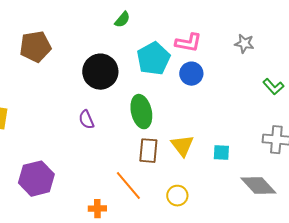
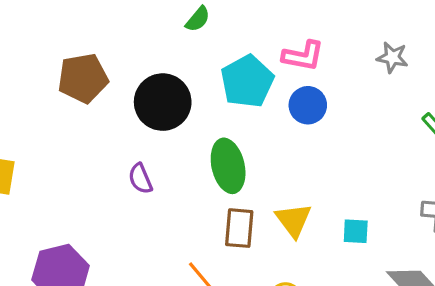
brown pentagon: (35, 47) -> (83, 78), moved

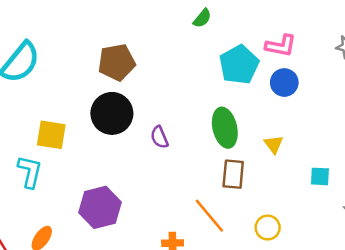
black circle: (163, 102) -> (112, 113), moved
yellow triangle: (293, 220) -> (274, 144), moved, size x0.7

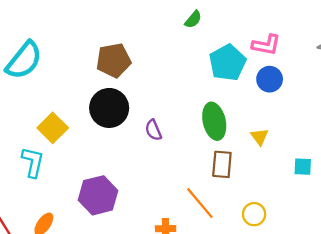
yellow square: (51, 135) -> (53, 128), turned 36

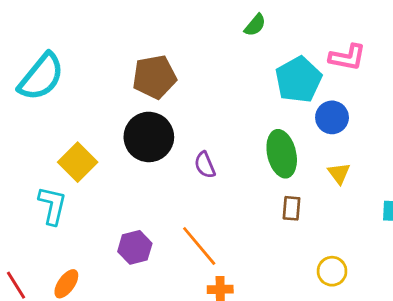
blue circle: (270, 79) -> (332, 117), moved
brown rectangle: (222, 164) -> (291, 208), size x0.7
purple hexagon: (98, 195) -> (135, 247), size x0.7
orange line: (200, 203) -> (199, 246), moved

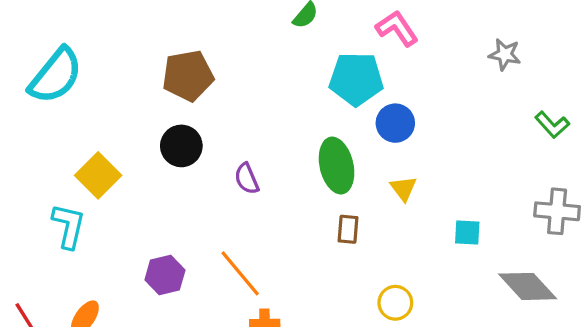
pink L-shape: (347, 57) -> (397, 28), moved, turned -135
cyan pentagon: (298, 80) -> (356, 79), turned 30
black circle: (149, 137) -> (181, 146), size x0.7

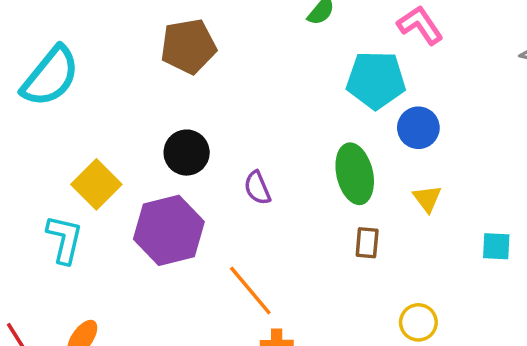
brown pentagon: (188, 76) -> (188, 46), moved
purple hexagon: (165, 275) -> (169, 230), moved, size x1.6

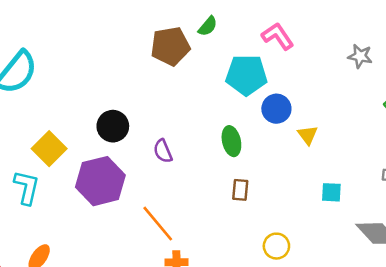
brown pentagon: (188, 46) -> (170, 46), moved
green ellipse: (355, 174) -> (231, 141), size x0.7
yellow triangle: (427, 199) -> (308, 135), moved

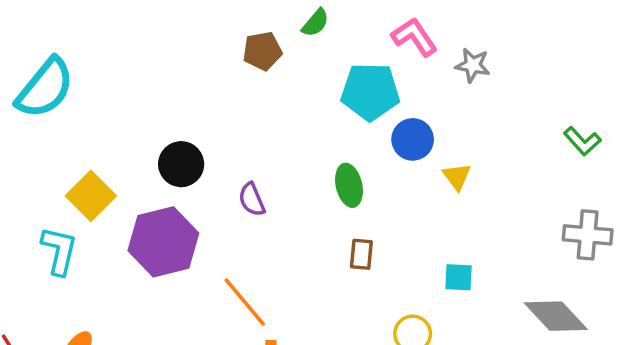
brown pentagon: (170, 46) -> (262, 51), size x0.7
gray star: (360, 56) -> (473, 65), moved
cyan square: (331, 192) -> (459, 277), moved

